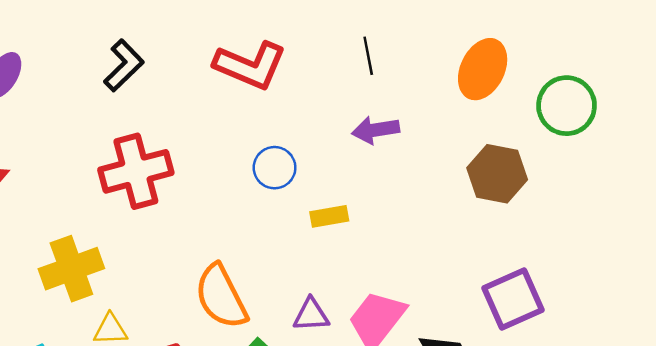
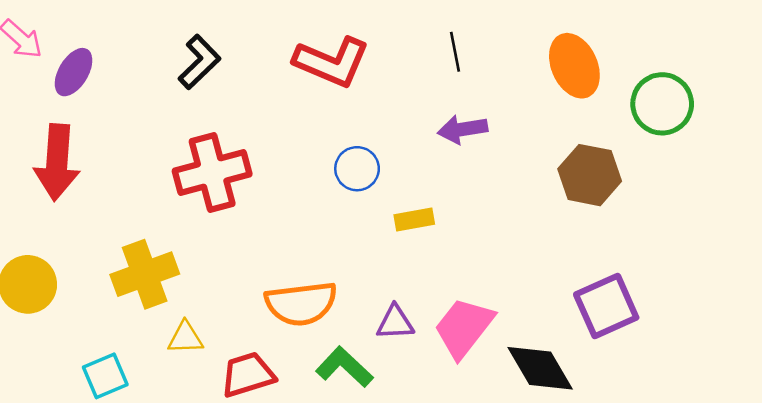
orange ellipse: (483, 69) -> (574, 66), turned -50
orange semicircle: (221, 297) -> (301, 303), turned -70

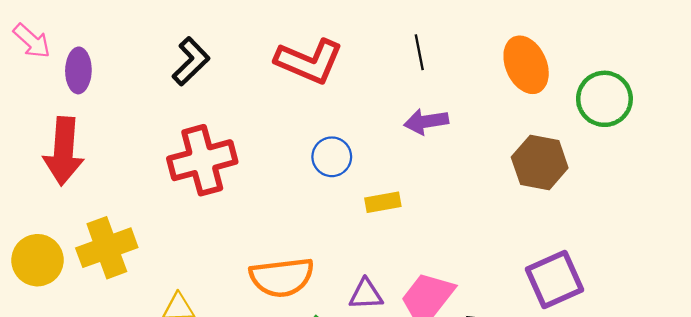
purple ellipse: (74, 72) -> (78, 70), turned -30
yellow cross: (145, 274) -> (107, 248), moved

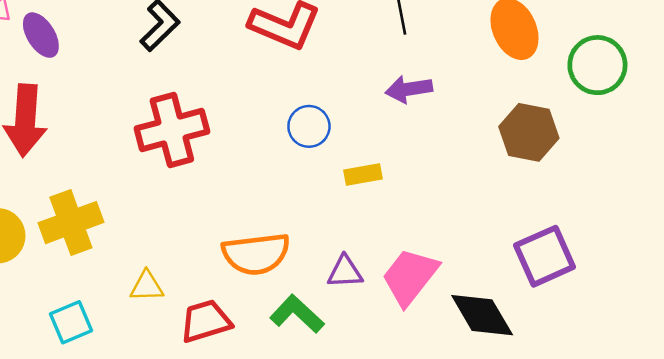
purple ellipse: (78, 70) -> (41, 35), turned -33

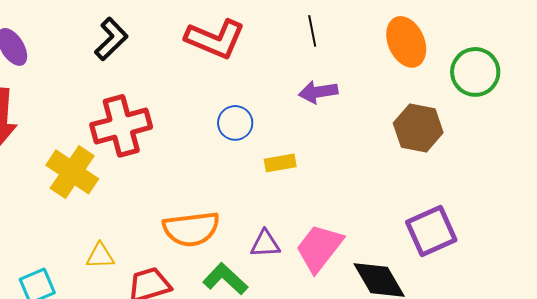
yellow cross: (71, 223) -> (72, 172), moved, turned -36

